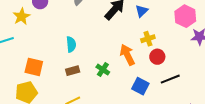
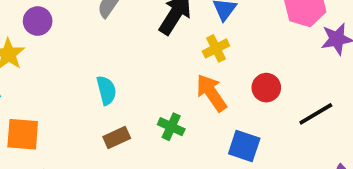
yellow cross: (148, 39) -> (216, 48), moved
orange square: (34, 67) -> (23, 134), moved
black line: (170, 79) -> (316, 114), moved

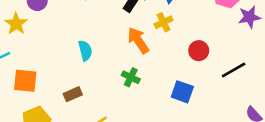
orange arrow: (211, 93) -> (138, 40), moved
brown rectangle: (117, 137) -> (73, 94), moved

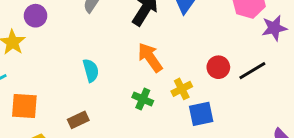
yellow cross: (164, 22) -> (182, 89), moved
black line: (234, 70) -> (252, 71), moved
blue square: (182, 92) -> (201, 114), turned -30

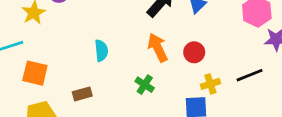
red circle: (218, 67) -> (194, 52), moved
yellow cross: (182, 89) -> (210, 84), moved

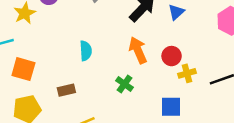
yellow cross: (210, 84) -> (187, 73), moved

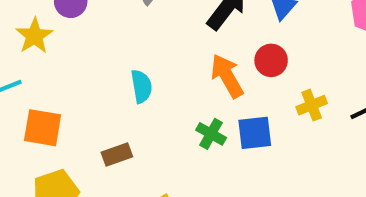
red circle: (172, 56) -> (271, 60), moved
blue square: (171, 107) -> (255, 133), moved

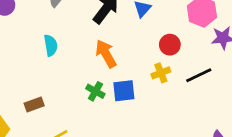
red circle: (271, 60) -> (170, 45), moved
cyan semicircle: (141, 86) -> (51, 45), moved

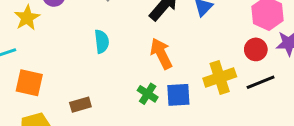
red circle: (170, 45) -> (256, 49), moved
yellow cross: (161, 73) -> (220, 77), size x1.5

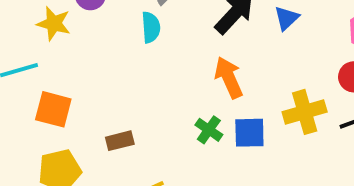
yellow star: (27, 18) -> (54, 24), turned -30
cyan semicircle: (102, 41) -> (151, 27), moved

